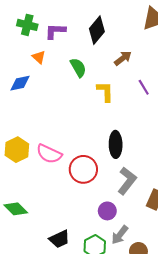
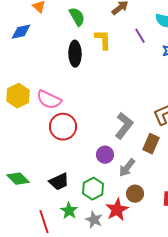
black ellipse: (116, 144) -> (75, 54), moved
red circle: (83, 169) -> (63, 127), moved
green diamond: (16, 209) -> (18, 179), moved
gray arrow: (120, 235) -> (127, 168), moved

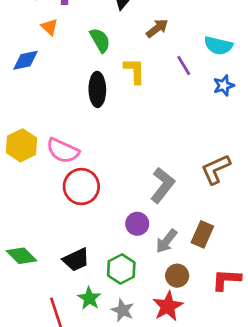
brown rectangle: (151, 144) -> (202, 234), moved
red star: (117, 210) -> (168, 306), moved

